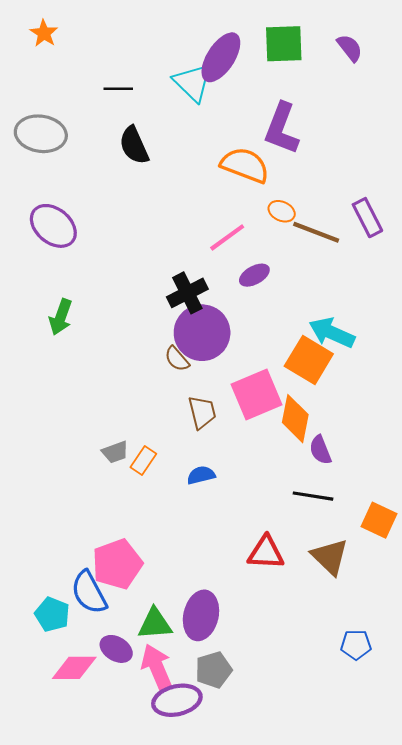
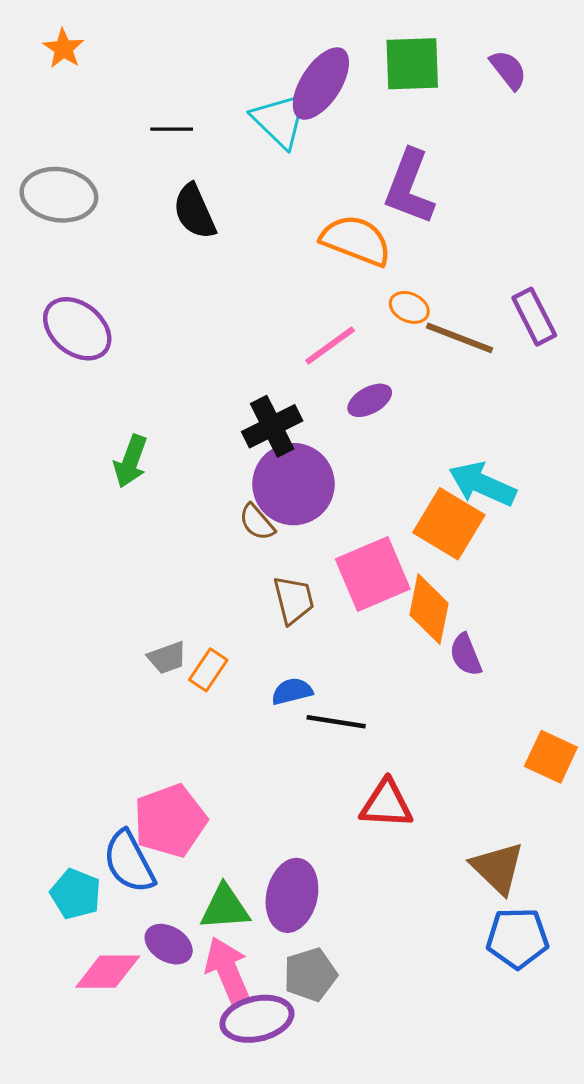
green arrow: (61, 317) -> (131, 461), moved
black line: (313, 496) -> (336, 722), moved
brown triangle: (330, 557) -> (498, 868), moved
blue pentagon: (356, 645) -> (517, 938), size x1.4

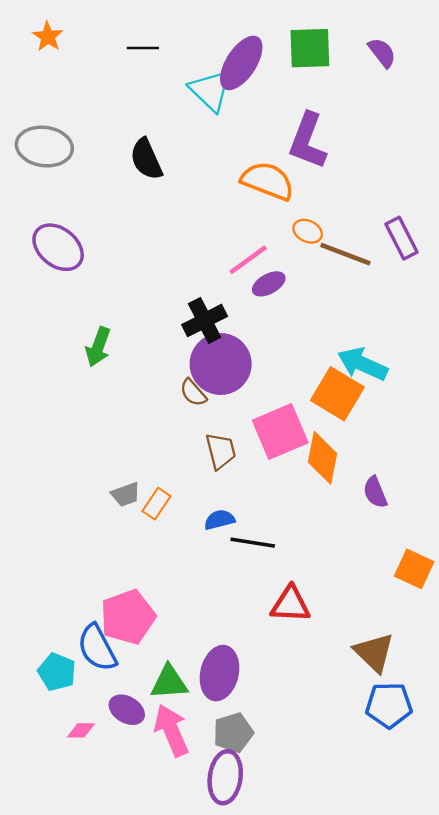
black line: (172, 129) -> (143, 48), moved
purple ellipse: (370, 400) -> (269, 284), moved
purple semicircle: (466, 655) -> (375, 492), moved
pink diamond: (108, 972) -> (81, 730), size x0.6
purple ellipse: (257, 1019) -> (225, 777), moved, turned -69

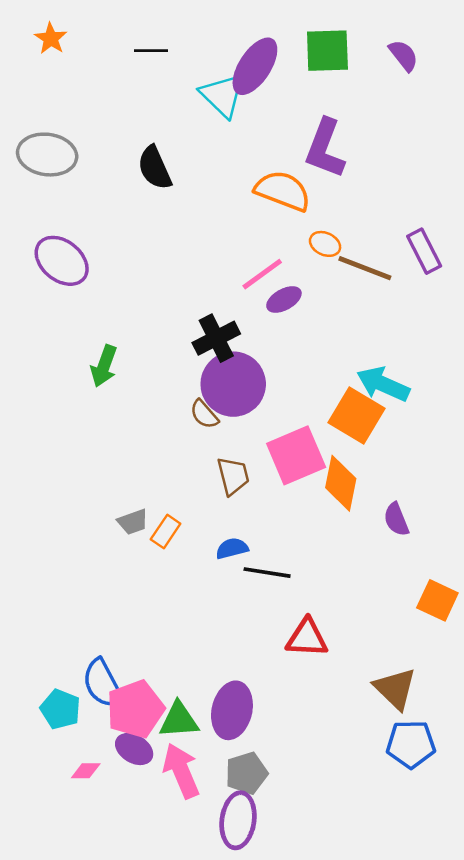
pink pentagon: (128, 617) -> (135, 709), moved

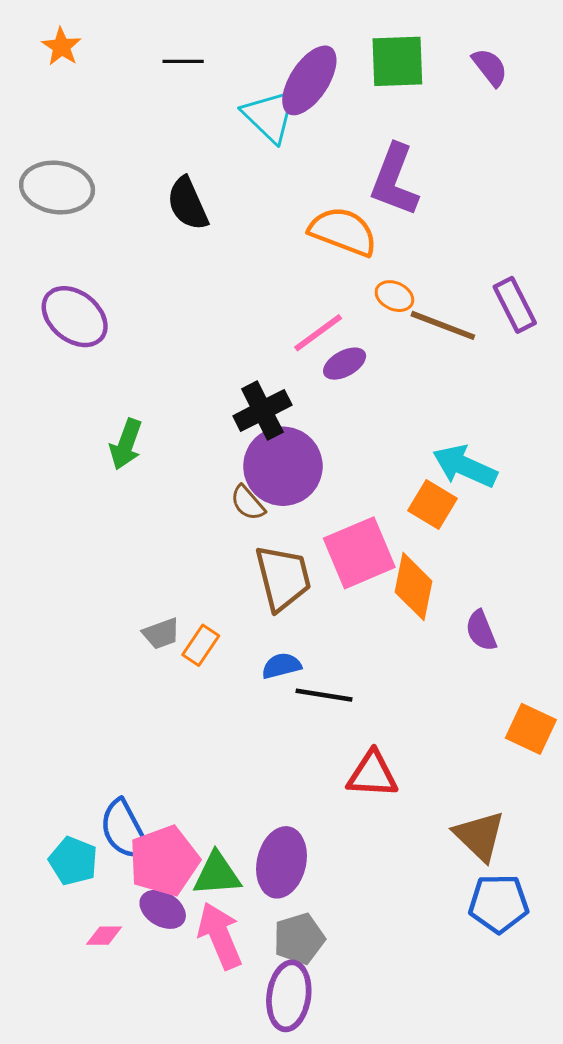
orange square: (356, 416) -> (433, 504), size x0.7
brown trapezoid: (233, 476) -> (283, 578), size x1.4

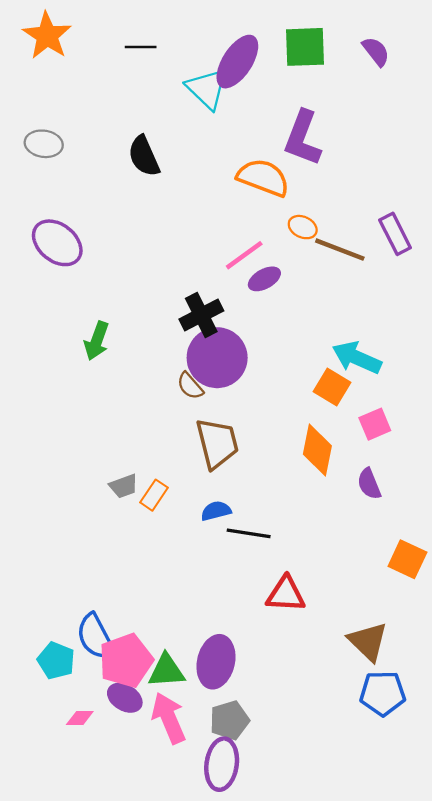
orange star: (61, 47) -> (47, 36), size x1.6
gray ellipse: (57, 188) -> (44, 144), size x0.7
pink square: (359, 553) -> (375, 424), moved, size x0.6

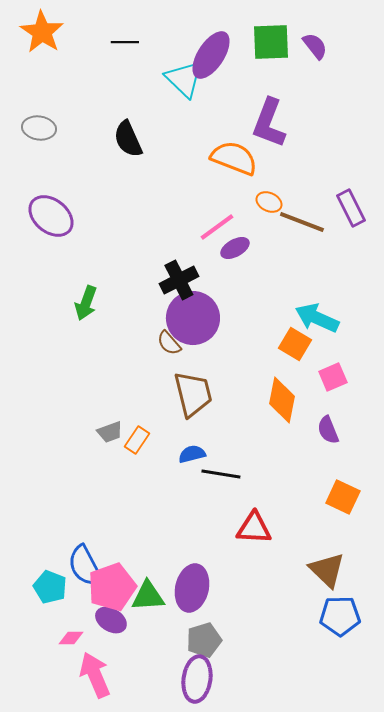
purple semicircle: (376, 51) -> (315, 46), moved
orange square: (407, 559) -> (343, 497), moved
pink arrow: (169, 718) -> (95, 675), moved

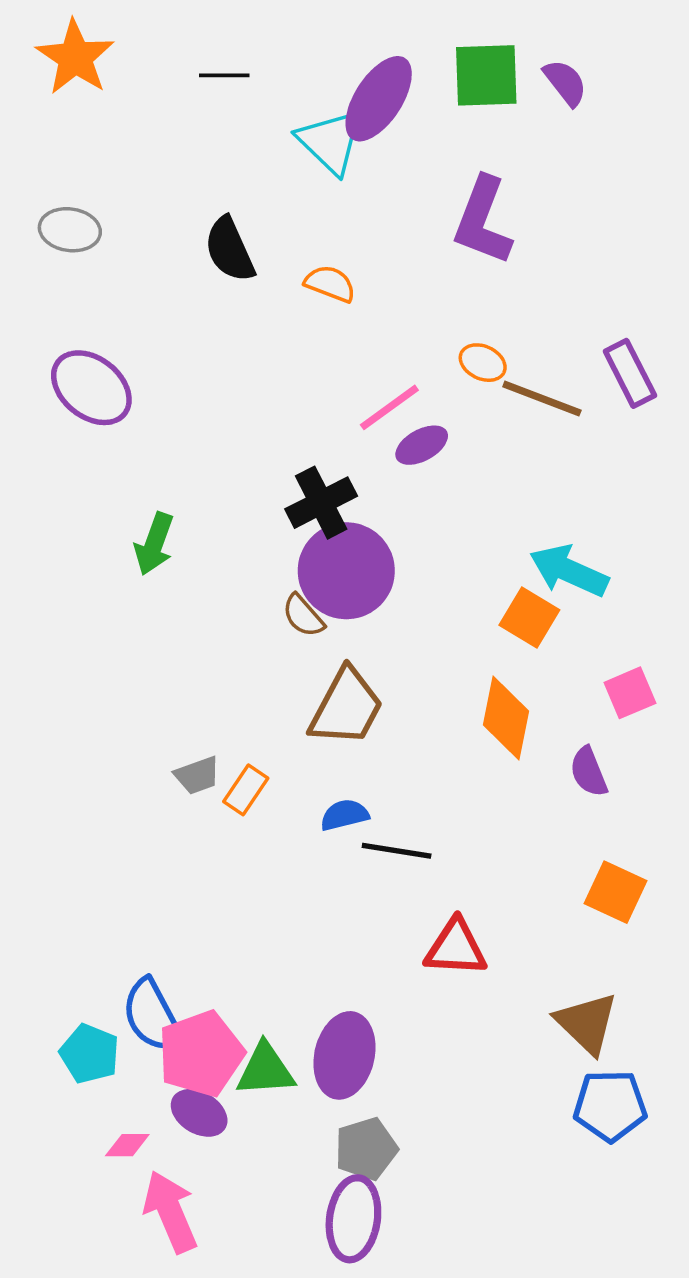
orange semicircle: (234, 158) -> (330, 284), moved, size x0.6
pink square: (333, 377) -> (630, 693), moved
brown trapezoid: (193, 394) -> (346, 707), turned 42

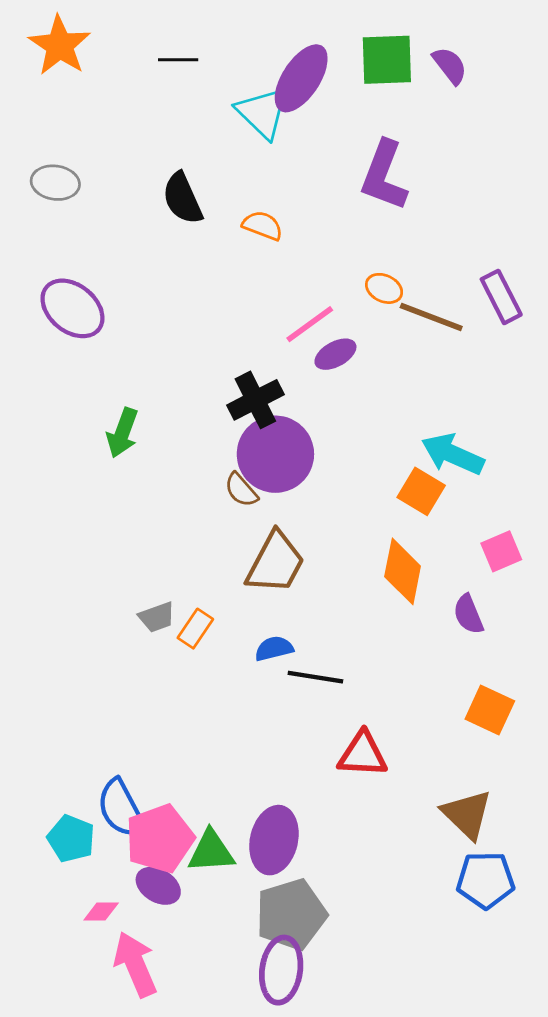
gray pentagon: (366, 1149) -> (291, 914), size x1.4

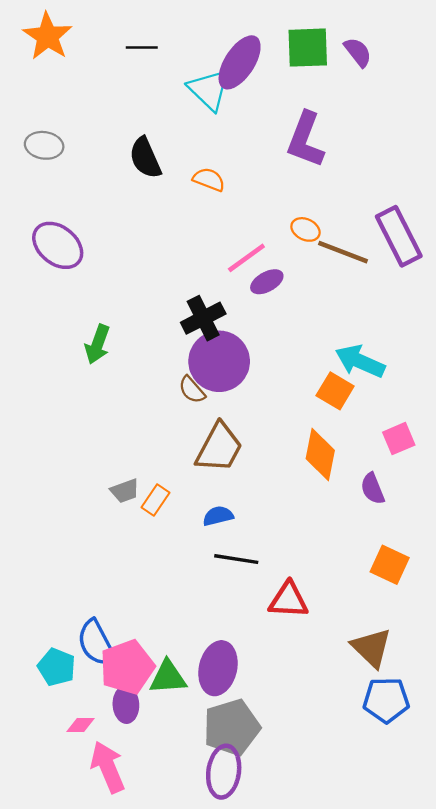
purple rectangle: (501, 297) -> (399, 236), size x1.4
black line: (315, 677) -> (236, 559), moved
purple ellipse: (158, 886) -> (126, 705), turned 56

